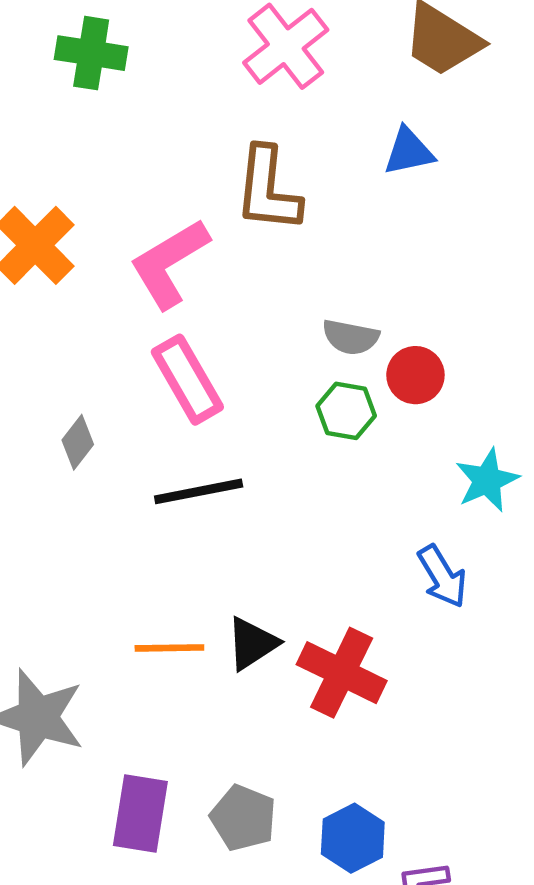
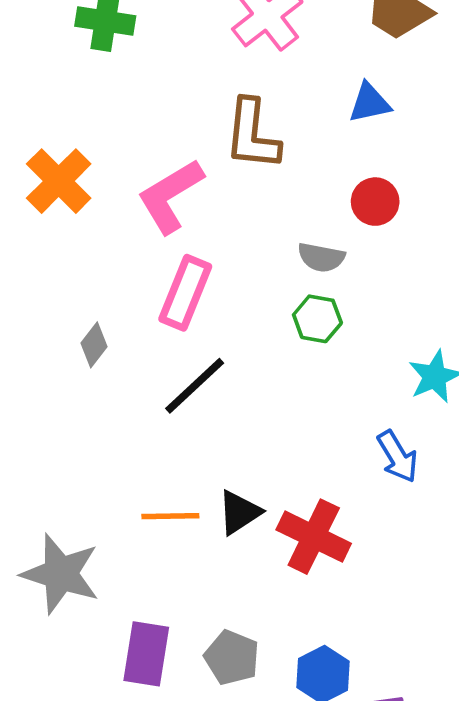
red circle: (415, 375) -> (375, 202), moved
pink rectangle: (187, 380) -> (185, 293), turned 52
black line: (199, 491) -> (195, 386), turned -32

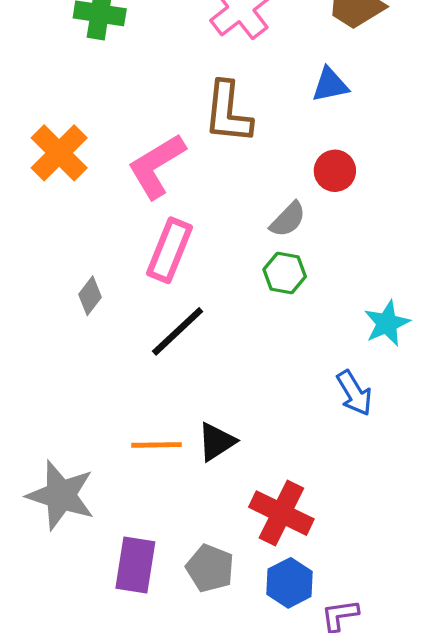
gray semicircle: (321, 257) -> (288, 219), turned -57
red cross: (314, 537) -> (281, 513), moved

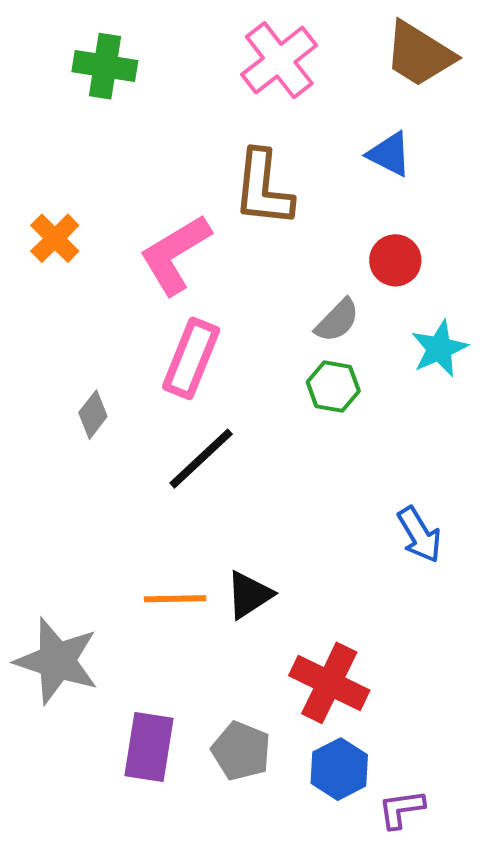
blue triangle: (330, 85) -> (389, 154), turned 39
orange cross: (59, 153) -> (55, 238), size x0.7
cyan star: (387, 323) -> (439, 348), moved

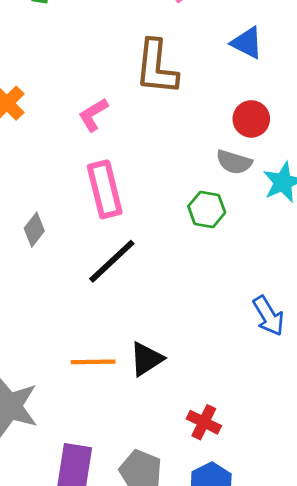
pink L-shape: (175, 254) -> (93, 115), size x0.6
gray semicircle: (337, 320) -> (234, 162), moved, turned 63
pink rectangle: (191, 358) -> (105, 189), turned -36
red cross: (329, 683) -> (204, 422), size x0.6

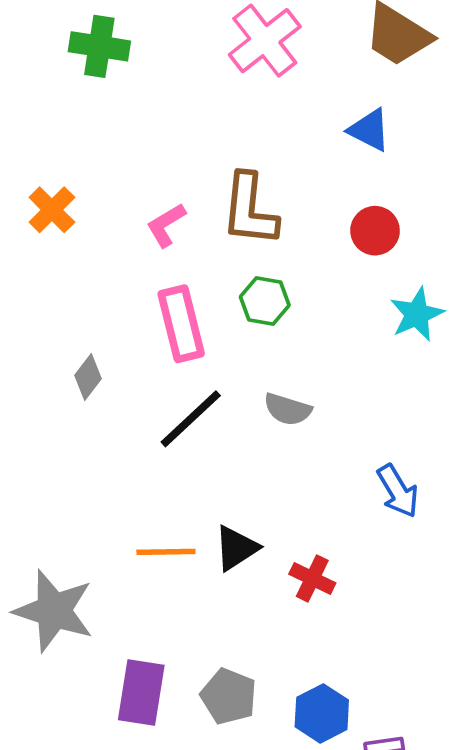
brown L-shape: (156, 67) -> (250, 210), moved
gray semicircle: (234, 162) -> (288, 409), moved
green hexagon: (207, 209) -> (265, 301), moved
red cross: (204, 422) -> (312, 578), moved

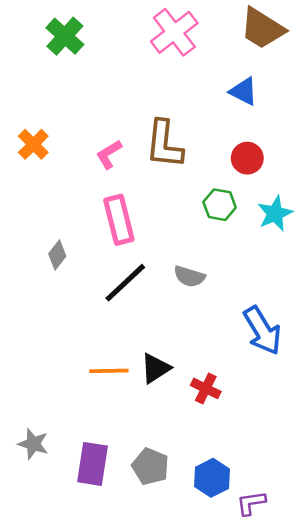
green cross: (99, 46) -> (65, 36), turned 33
green hexagon: (265, 301) -> (220, 205), moved
blue arrow: (398, 491) -> (262, 331), size x1.4
gray star: (54, 611) -> (33, 444), moved, size x0.6

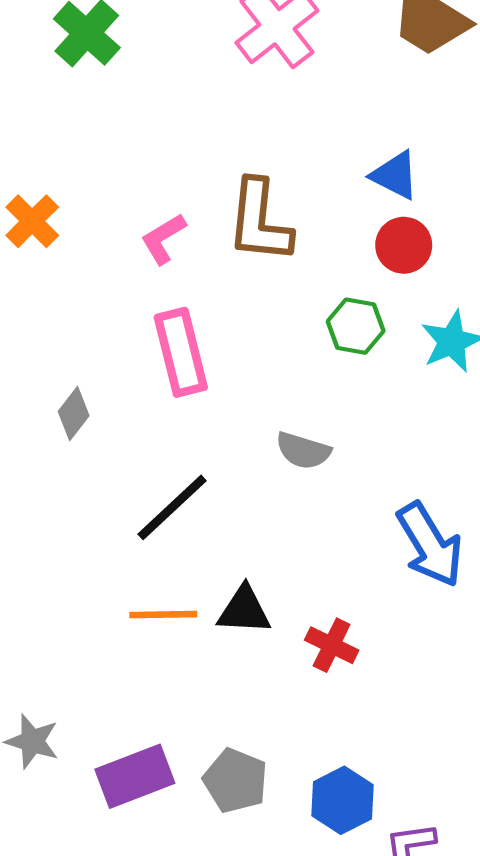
blue triangle: (244, 91) -> (395, 175), moved
black line: (125, 283) -> (172, 507), moved
black triangle: (155, 368) -> (244, 610), turned 36
purple rectangle: (92, 464) -> (135, 776), turned 60

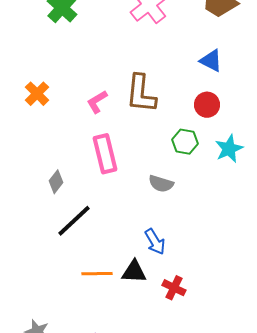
blue triangle: (395, 175) -> (211, 61), moved
gray semicircle: (303, 451) -> (161, 184), moved
black line: (172, 507) -> (74, 221), moved
blue arrow: (430, 545) -> (155, 242), moved, size x0.7

